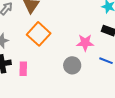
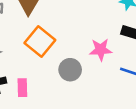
gray circle: (72, 65) -> (70, 70), moved

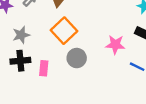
gray circle: (70, 70) -> (77, 58), moved

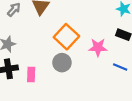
orange square: (64, 31) -> (66, 37), moved

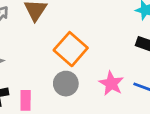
pink star: (98, 47) -> (111, 83), moved, turned 30

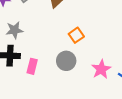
orange square: (71, 49) -> (76, 35), size x0.6

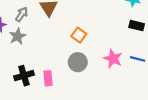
gray star: (14, 30) -> (17, 36), moved

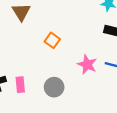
gray circle: (78, 62) -> (54, 87), moved

